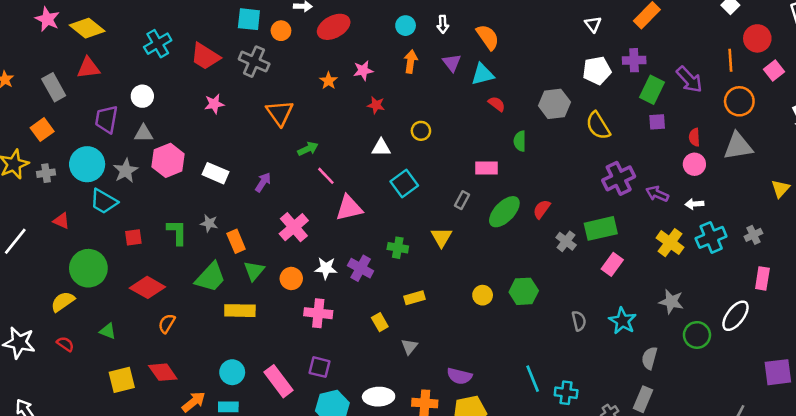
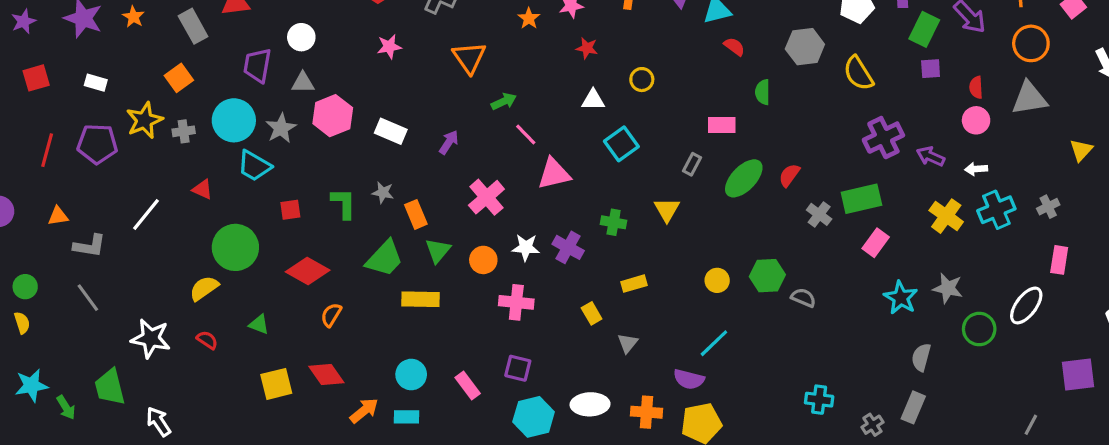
gray semicircle: (579, 321) -> (803, 298), moved, turned -54
cyan star: (623, 321) -> (901, 298), moved
cyan line: (533, 379) -> (714, 343), moved, turned 68
pink rectangle: (278, 381) -> (468, 385), size x0.7

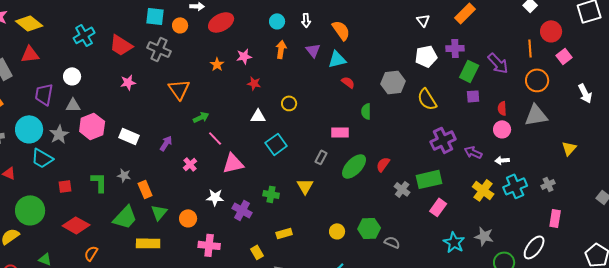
pink cross: (486, 197) -> (190, 164), moved, size x0.6
white star: (526, 247) -> (215, 197), moved

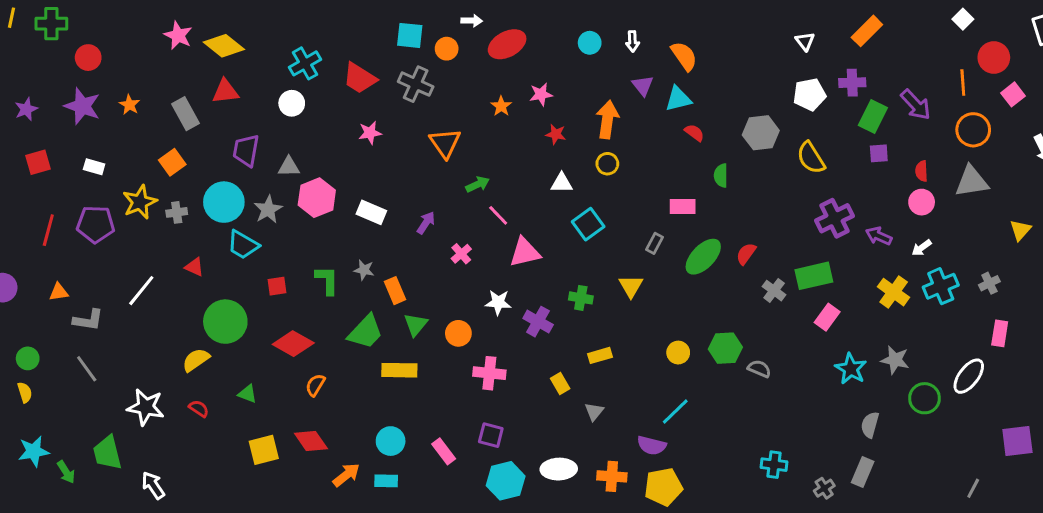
orange arrow: (281, 49) -> (607, 119), moved, size x1.4
white circle: (72, 76) -> (292, 103), moved
white arrow: (502, 160) -> (922, 248), turned -32

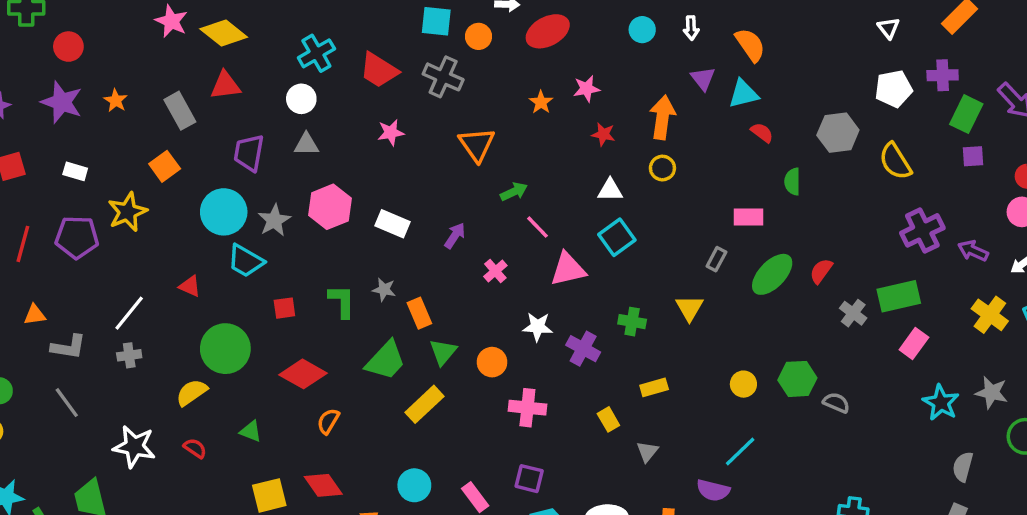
gray triangle: (289, 167) -> (306, 144), moved
gray cross: (177, 212) -> (129, 355), moved
cyan square: (588, 224) -> (617, 237), moved
yellow rectangle: (399, 370) -> (424, 404), turned -44

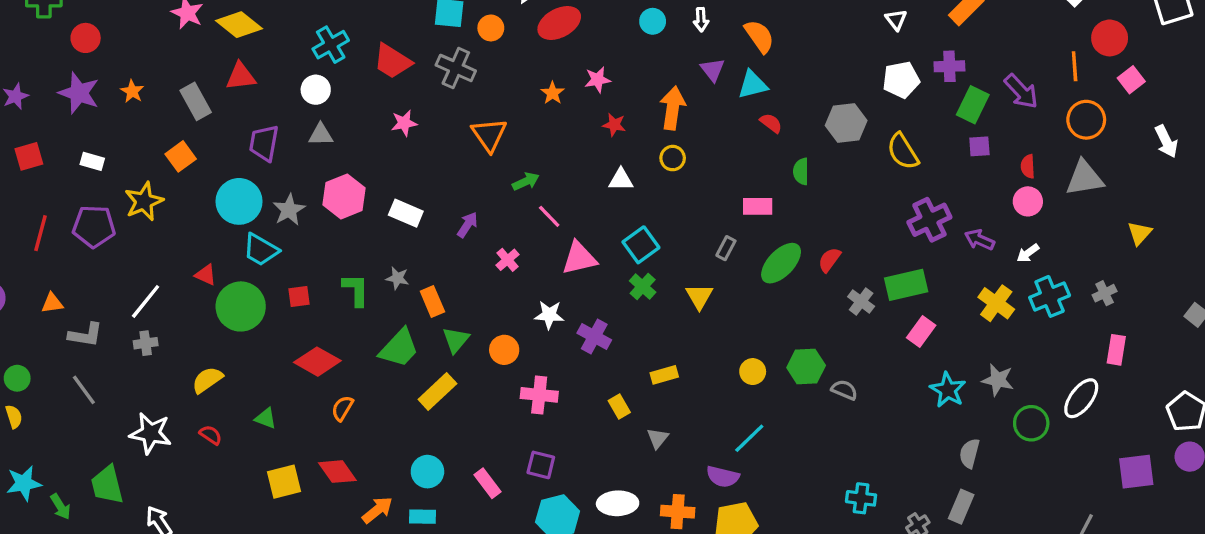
cyan square: (617, 237) -> (641, 245), moved
green cross: (632, 322) -> (643, 286), moved, turned 32
green circle: (225, 349) -> (241, 306), moved

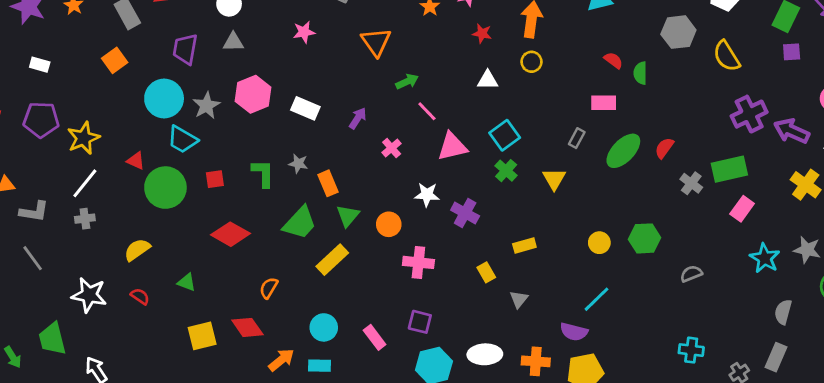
red semicircle: (771, 123) -> (613, 60), moved
yellow star: (144, 201) -> (83, 138), moved
purple arrow: (979, 240) -> (792, 131), size x1.4
gray semicircle: (844, 390) -> (691, 274), moved, turned -45
orange semicircle: (342, 408) -> (269, 288), moved

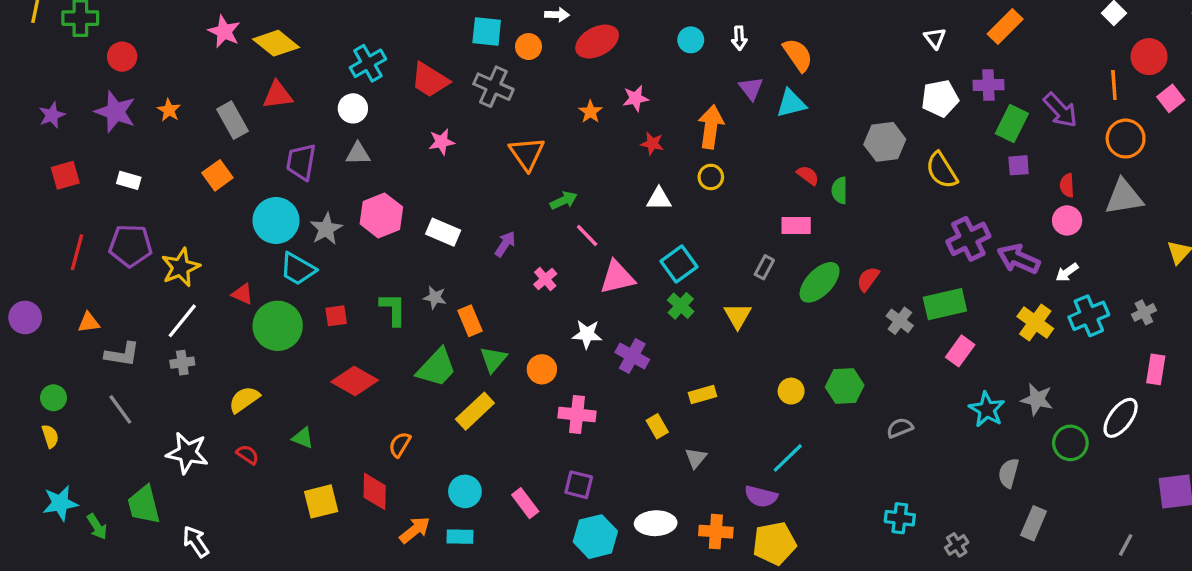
red diamond: (247, 327) -> (375, 491), turned 36
gray rectangle: (776, 357) -> (1034, 523), moved

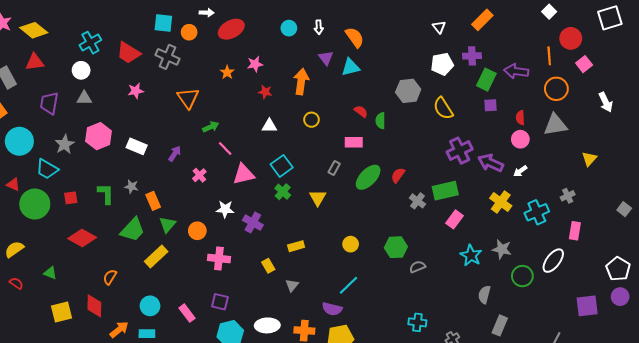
purple arrow: (1060, 110) -> (516, 71), turned 140
yellow circle: (711, 177) -> (312, 120), moved
cyan circle: (276, 220) -> (19, 141), moved
cyan cross: (1089, 316) -> (537, 212), moved
green hexagon: (845, 386) -> (396, 247), moved

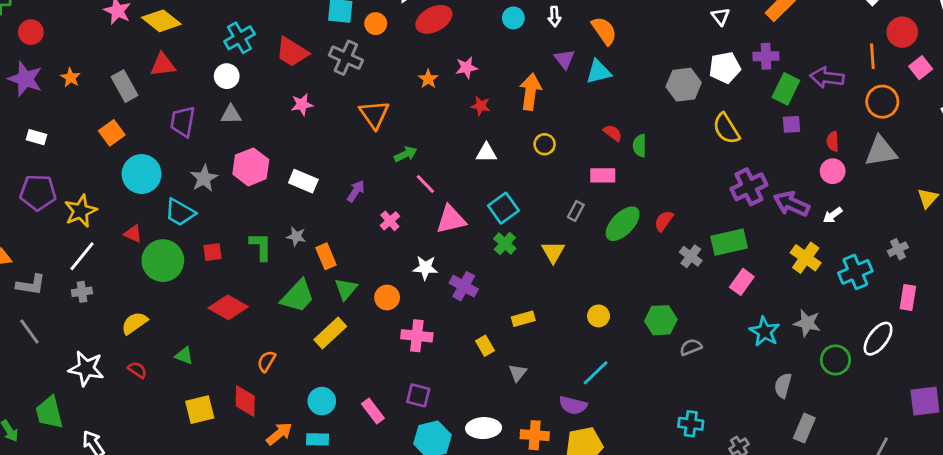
gray hexagon: (408, 91) -> (684, 85), moved

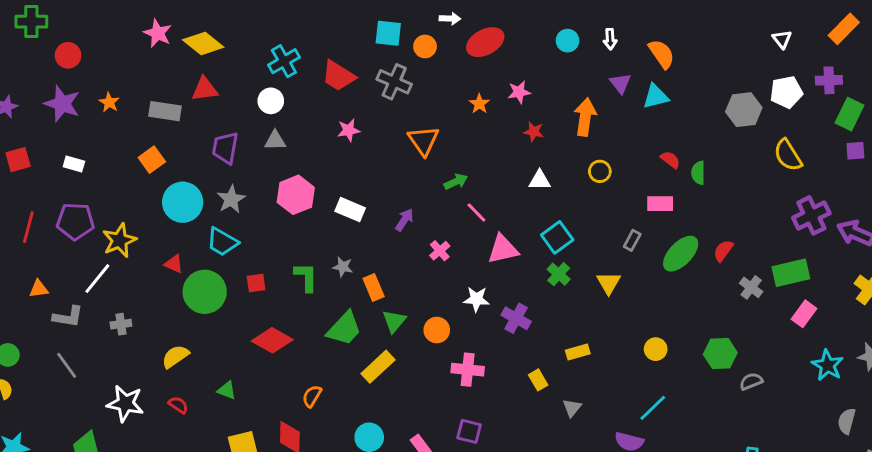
gray rectangle: (125, 86) -> (165, 111), turned -52
gray star: (204, 178) -> (231, 199), moved
white line: (82, 256) -> (97, 279), moved

